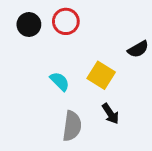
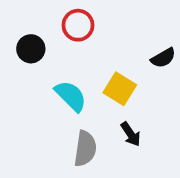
black circle: (29, 24) -> (31, 49), moved
cyan semicircle: (60, 81) -> (71, 96), size x1.4

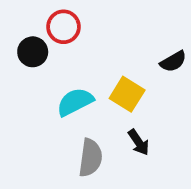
red circle: (78, 25) -> (63, 27), moved
cyan semicircle: (71, 96) -> (75, 102), turned -72

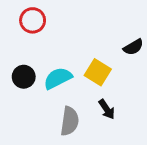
red circle: (63, 27) -> (33, 20), moved
black circle: (33, 52) -> (24, 77), moved

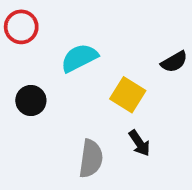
red circle: (33, 20) -> (21, 27), moved
cyan semicircle: (58, 78) -> (79, 58), moved

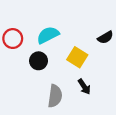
red circle: (21, 27) -> (13, 39), moved
black circle: (31, 100) -> (39, 61), moved

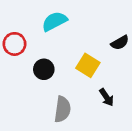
cyan semicircle: (48, 35) -> (55, 21), moved
black arrow: (84, 87) -> (107, 97), moved

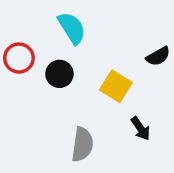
cyan semicircle: (55, 21) -> (72, 28), turned 85
black circle: (44, 69) -> (59, 74), moved

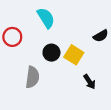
black circle: (59, 74) -> (51, 53), moved
gray semicircle: (82, 144) -> (32, 77), moved

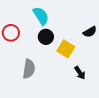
black circle: (51, 53) -> (46, 37), moved

